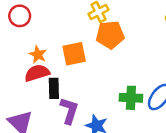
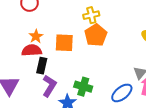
orange pentagon: (110, 35) -> (96, 35), turned 30
green cross: (131, 98) -> (83, 87), moved

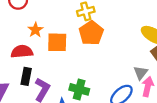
orange star: (36, 36) -> (35, 30), moved
black rectangle: (42, 66) -> (26, 76), moved

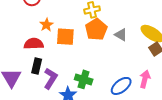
gray triangle: (141, 73) -> (121, 35), moved, turned -40

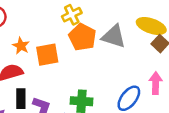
gray triangle: (121, 35) -> (114, 36), size x1.5

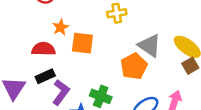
orange pentagon: (82, 37) -> (134, 66), moved
black rectangle: (21, 99) -> (45, 76), turned 48

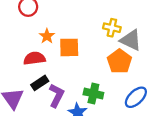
yellow cross: (117, 13) -> (112, 28), moved, turned 30

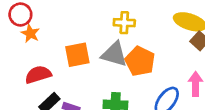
orange star: (47, 36) -> (30, 33), moved
gray triangle: (131, 40) -> (114, 54), moved

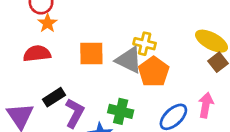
yellow cross: (124, 23) -> (145, 44), moved
red semicircle: (38, 75) -> (37, 54), moved

